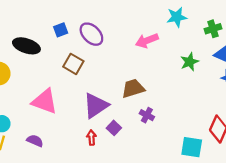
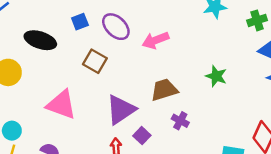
pink arrow: (147, 41) -> (156, 40), moved
green star: (190, 62) -> (216, 76), moved, turned -30

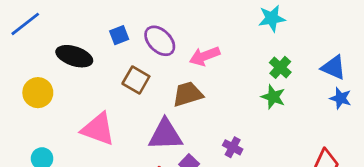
green cross: (257, 20) -> (280, 67), moved, turned -30
brown trapezoid: (164, 90) -> (188, 94), moved
purple triangle: (121, 110) -> (165, 135), turned 32

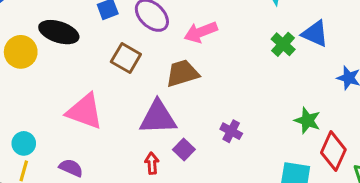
blue triangle: (333, 67) -> (315, 34), moved
yellow circle: (38, 93) -> (21, 52), moved
green star: (273, 97) -> (307, 121), moved

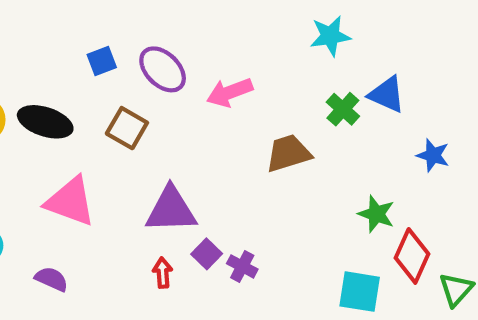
black ellipse: (59, 32) -> (45, 122), moved
brown trapezoid: (182, 73) -> (288, 153), moved
purple cross: (231, 131) -> (242, 266), moved

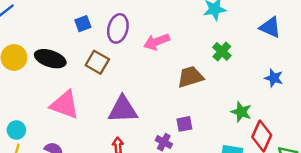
purple ellipse: (163, 69) -> (118, 28), turned 60
blue triangle: (387, 95) -> (270, 27), moved
purple square: (207, 254) -> (184, 124), moved, turned 35

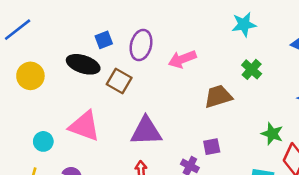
black ellipse: (50, 59) -> (83, 64), moved
cyan circle: (16, 130) -> (43, 141), moved

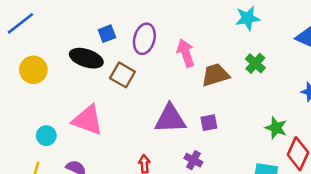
pink arrow: (182, 59) -> (186, 53), turned 92
brown trapezoid: (218, 96) -> (215, 75), moved
purple triangle: (146, 131) -> (170, 119), moved
purple square: (212, 147) -> (209, 123), moved

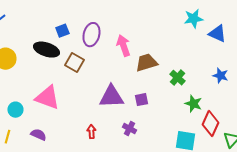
cyan star: (248, 18) -> (193, 19), moved
green cross: (255, 63) -> (177, 78), moved

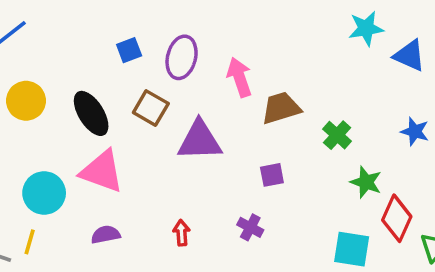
black ellipse: (46, 50) -> (91, 113), moved, turned 40
purple triangle: (111, 97) -> (200, 141), moved
cyan circle: (15, 110) -> (44, 193), size x1.5
purple semicircle: (38, 135) -> (106, 235), moved, turned -35

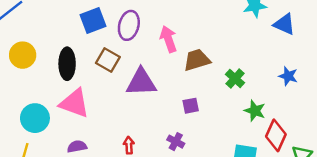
blue square: (129, 50) -> (93, 20), size x1.5
black ellipse: (91, 113) -> (67, 64), turned 32

